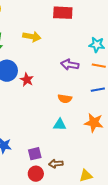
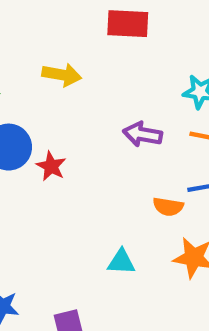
orange semicircle: (65, 99) -> (168, 207), moved

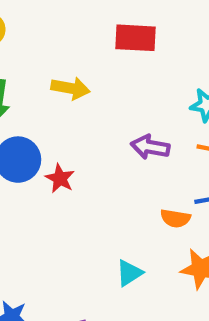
cyan triangle: (121, 262) -> (129, 273), turned -36

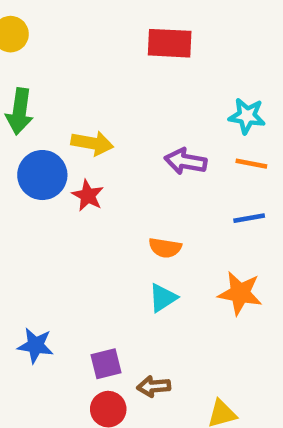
yellow arrow: (70, 88) -> (92, 143), moved
orange semicircle: (175, 218) -> (165, 248), moved

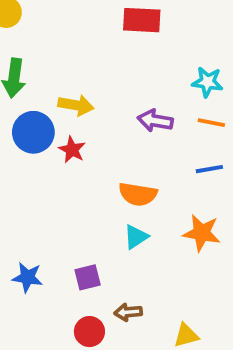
orange semicircle: (165, 248) -> (138, 194), size x1.4
purple square: (106, 364) -> (88, 277), moved

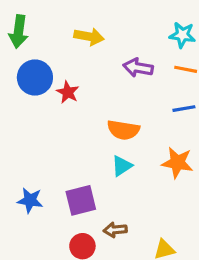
yellow arrow: (76, 105) -> (89, 37), moved
purple square: (88, 277) -> (81, 200), size x1.4

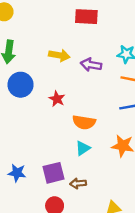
purple arrow: (138, 68) -> (91, 65), moved
red star: (68, 92) -> (57, 99), moved
brown arrow: (115, 230) -> (78, 183), moved

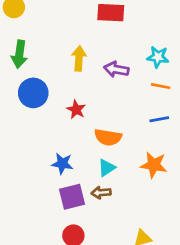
yellow arrow: (59, 55) -> (79, 58), turned -96
blue star: (17, 173) -> (62, 164), moved
brown arrow: (78, 183) -> (101, 193), moved

